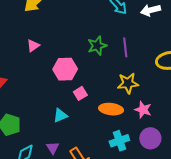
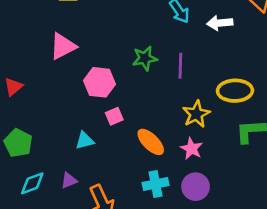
pink triangle: (33, 46) -> (63, 46), size x1.6
yellow star: (128, 83) -> (196, 114), moved, turned -30
orange ellipse: (111, 109) -> (151, 142), turned 30
purple triangle: (53, 148) -> (69, 181), turned 32

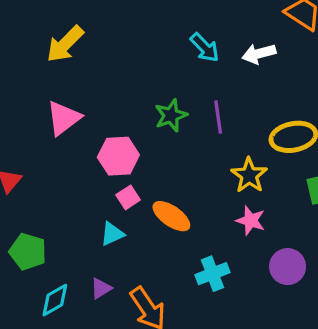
pink square: (114, 116) -> (128, 197), moved
orange ellipse: (151, 142) -> (171, 216), moved
purple circle: (196, 187) -> (288, 267), moved

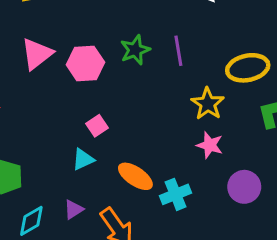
pink hexagon: (118, 156) -> (85, 64), moved
orange ellipse: (171, 216) -> (135, 176), moved

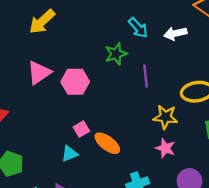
green star: (135, 50) -> (116, 54), moved
yellow star: (208, 104) -> (165, 117), turned -30
orange ellipse: (135, 176) -> (107, 143), moved

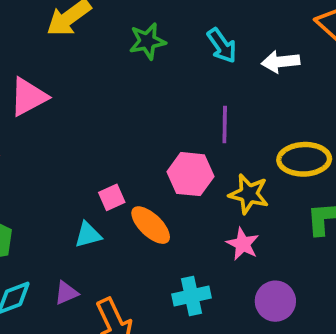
green star: (116, 54) -> (147, 41), moved
pink triangle: (39, 73) -> (28, 97), moved
pink hexagon: (75, 82) -> (191, 174), moved

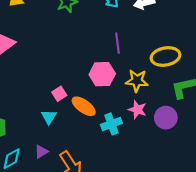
cyan triangle: (88, 235) -> (49, 117), turned -35
cyan cross: (192, 296) -> (111, 124), moved
purple circle: (275, 301) -> (166, 118), moved

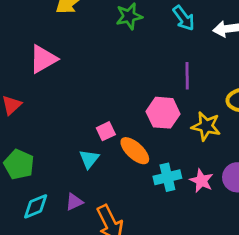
pink star: (137, 110) -> (201, 181), moved

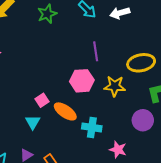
cyan cross: (167, 177) -> (92, 127), turned 30
pink star: (201, 181) -> (118, 150), moved

